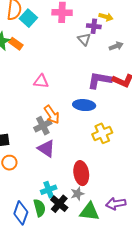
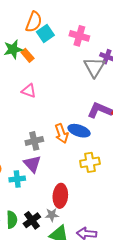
gray triangle: (84, 39) -> (94, 67), size x1.6
pink triangle: (41, 81) -> (29, 91), moved
orange arrow: (52, 115) -> (61, 133), moved
cyan cross: (49, 190) -> (17, 179), moved

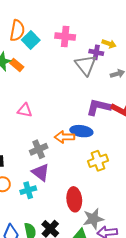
pink triangle: (29, 91) -> (25, 110), moved
orange arrow: (61, 133) -> (64, 137), turned 120
gray star: (52, 215) -> (93, 219), moved, size x1.5

